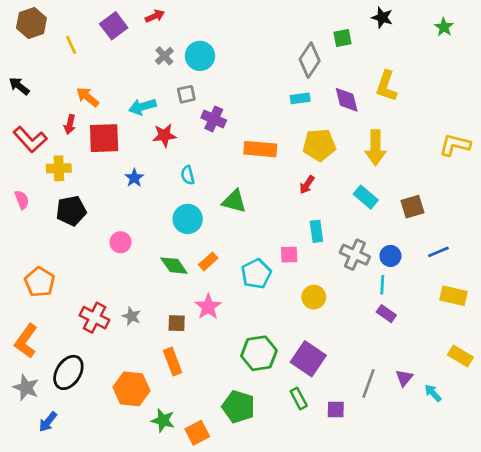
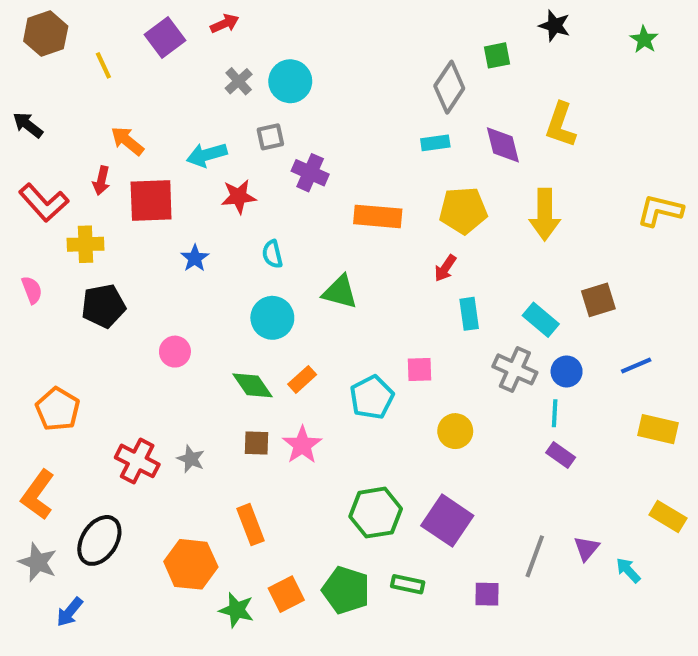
cyan rectangle: (366, 197) -> (541, 320), moved
cyan rectangle: (316, 231) -> (469, 314), moved
brown square: (177, 323) -> (256, 443), moved
green rectangle: (299, 398) -> (408, 584), moved, turned -50
orange square: (197, 433) -> (286, 594), moved

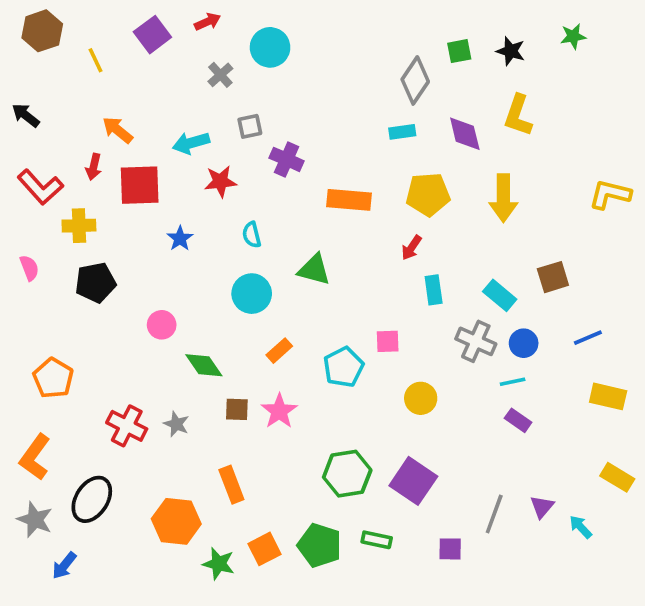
black star: (555, 26) -> (511, 51), moved
green star: (644, 39) -> (573, 36), moved, turned 30
cyan circle: (290, 81) -> (270, 47), moved
green diamond: (252, 385) -> (204, 365), moved
cyan line: (555, 413) -> (513, 382), turned 75

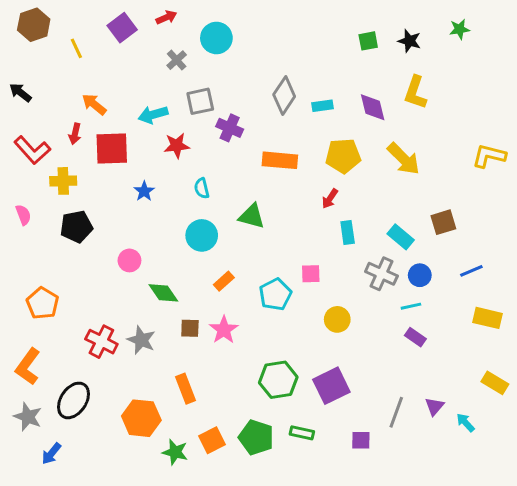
gray diamond: (415, 80) -> (284, 95), moved
gray square: (250, 126) -> (200, 101), size x1.4
yellow arrow: (503, 198) -> (404, 159), turned -45
gray star: (176, 424) -> (141, 340), size x1.4
purple square: (413, 481) -> (331, 386), turned 30

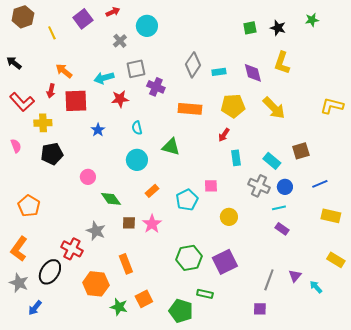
red cross: (101, 342) -> (72, 249), moved
green pentagon: (256, 437) -> (181, 311), moved
purple square: (361, 440) -> (260, 309), moved

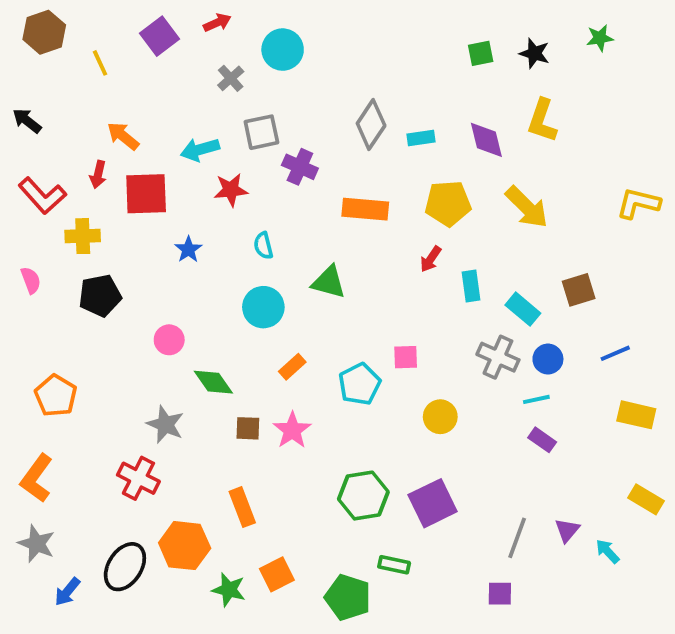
cyan rectangle: (236, 158) -> (471, 286), moved
gray star: (96, 231) -> (165, 424), moved
black ellipse: (50, 272) -> (125, 567), moved

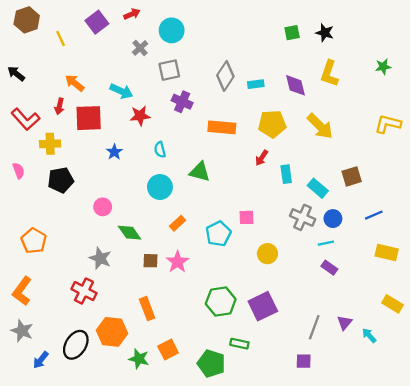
green star: (600, 38) -> (383, 67), moved
gray square: (261, 132) -> (169, 70), moved
cyan arrow: (200, 149) -> (121, 91), turned -140

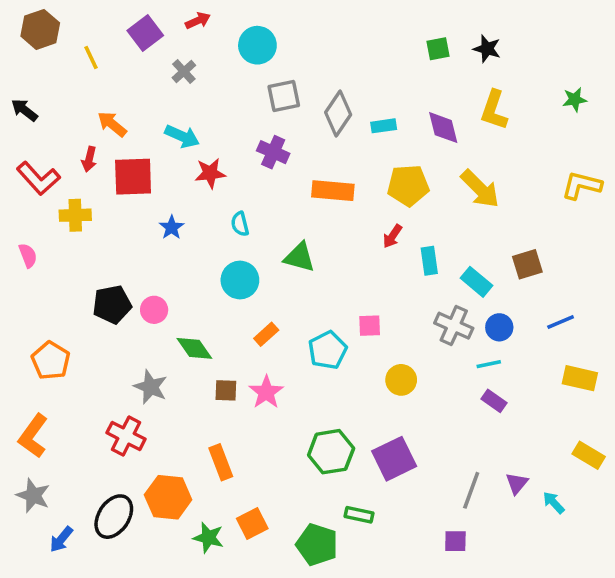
gray cross: (140, 48) -> (184, 71), moved
gray square: (169, 70) -> (284, 96), moved
black pentagon: (61, 180) -> (112, 305), moved

